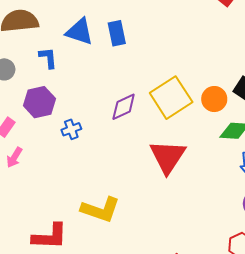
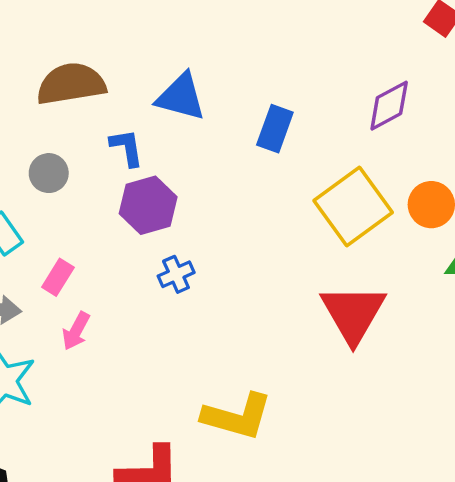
blue rectangle: (117, 33) -> (275, 129), moved, turned 35
purple hexagon: (39, 102) -> (148, 205), moved
purple diamond: (124, 107) -> (389, 106), moved

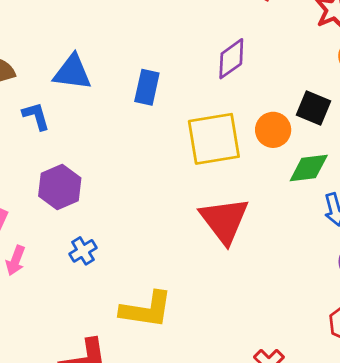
purple hexagon: (148, 205) -> (60, 187), moved
yellow square: (353, 207) -> (214, 139), turned 34
blue cross: (176, 274) -> (83, 251), moved

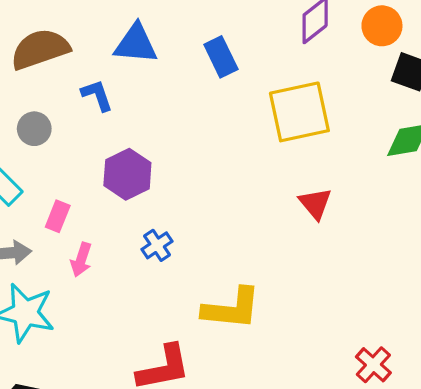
blue rectangle: (147, 87) -> (221, 57), turned -36
orange circle: (273, 130) -> (382, 26), moved
red triangle: (224, 220) -> (315, 203), size x0.6

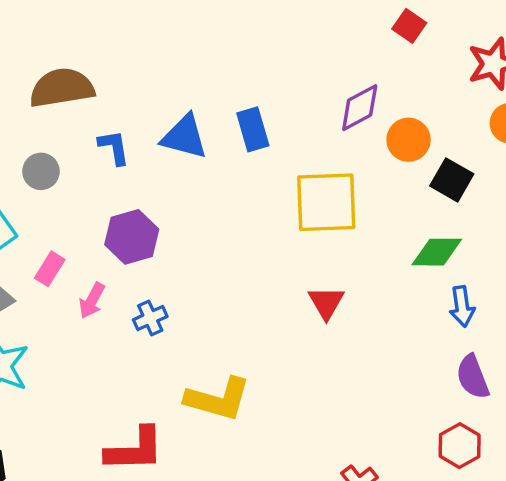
orange circle: (382, 26) -> (409, 140), moved
blue triangle: (136, 44) -> (184, 137), moved
pink arrow: (81, 260) -> (92, 301), moved

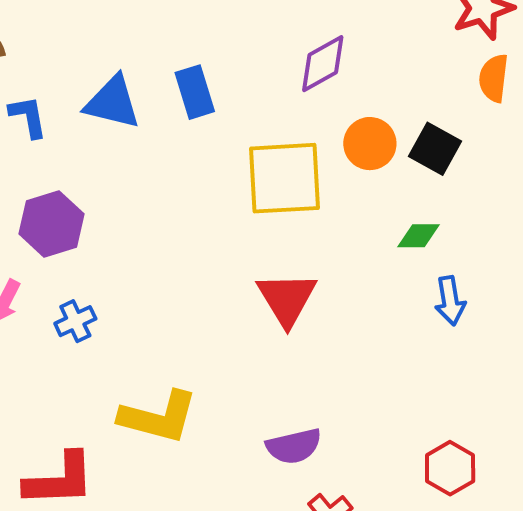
orange circle: (409, 140) -> (370, 144), moved
green diamond: (437, 252) -> (418, 236), size x0.7
red triangle: (326, 303) -> (287, 299), size x1.4
purple semicircle: (473, 377) -> (294, 446), moved, turned -81

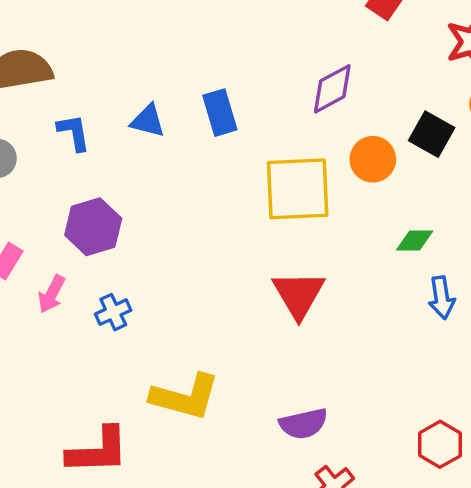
blue triangle: (113, 102) -> (148, 121), size x0.7
black square: (435, 149) -> (432, 134), moved

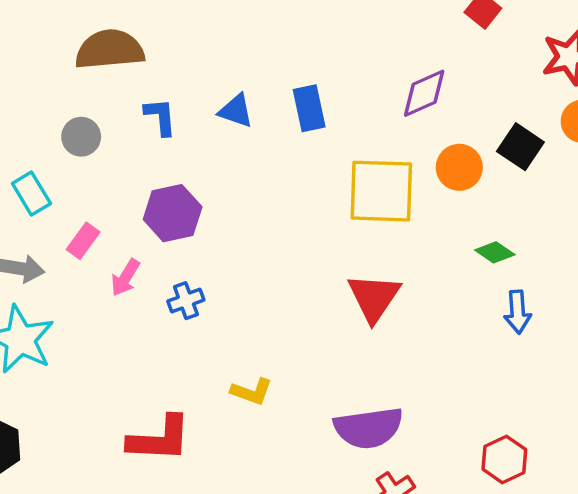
green diamond: (415, 240) -> (495, 252), turned 30
yellow L-shape: (185, 397) -> (252, 392), size x0.6
purple semicircle: (303, 424) -> (369, 428), size x1.4

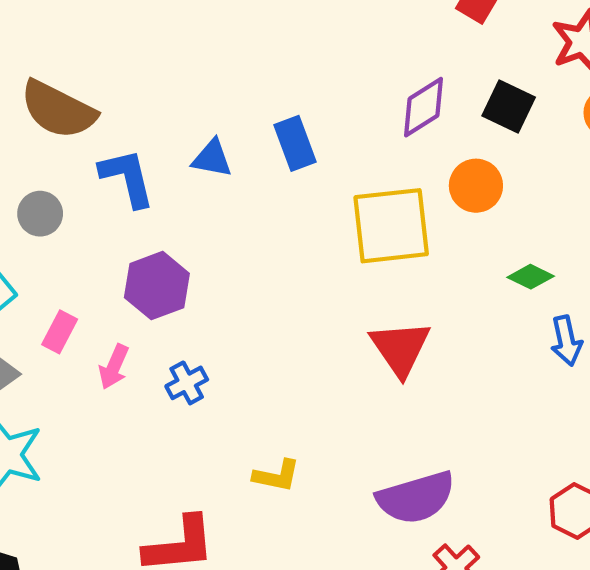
brown semicircle: (110, 50) -> (58, 110), turned -140
blue L-shape: (160, 117) -> (127, 178), size x1.4
black square: (520, 147) -> (509, 107), moved

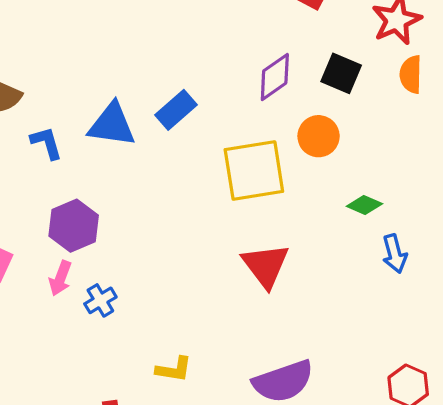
blue rectangle: (295, 143) -> (176, 110), turned 72
blue triangle: (212, 158) -> (112, 125), size x1.5
blue L-shape: (127, 178) -> (46, 143), size x0.7
pink arrow: (114, 367) -> (60, 278), moved

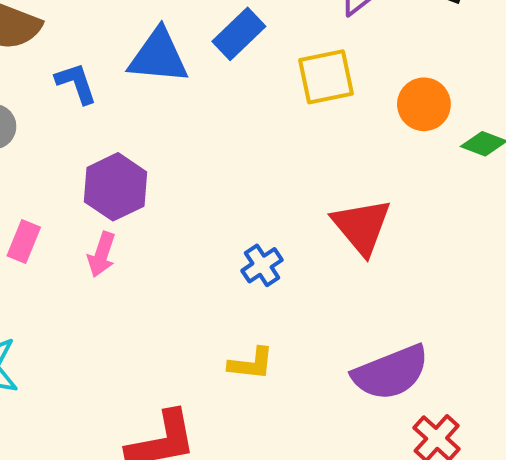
orange circle: (319, 136) -> (424, 104), moved
yellow square: (254, 171) -> (326, 77), moved, size x0.7
blue cross: (100, 300) -> (262, 265), moved

